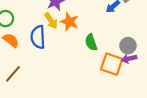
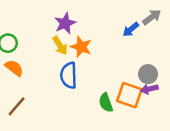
blue semicircle: (38, 37) -> (69, 75), moved
green semicircle: (91, 42) -> (106, 103), moved

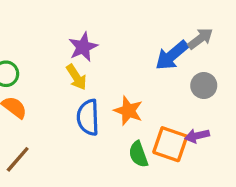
blue arrow: (131, 29) -> (172, 55), size x1.5
orange star: (81, 47) -> (128, 111), moved
gray circle: (148, 74) -> (204, 86), moved

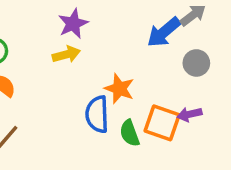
yellow arrow: (76, 77) -> (66, 54), turned -72
blue semicircle: (88, 117) -> (97, 114), moved

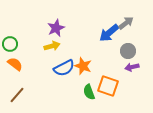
blue semicircle: (97, 114) -> (64, 68), moved, turned -115
purple arrow: (189, 114) -> (132, 67), moved

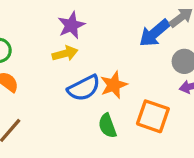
orange star: (83, 66) -> (114, 85), turned 30
green semicircle: (89, 92) -> (107, 126), moved

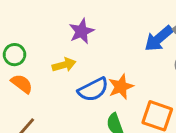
yellow arrow: (65, 54) -> (64, 65), moved

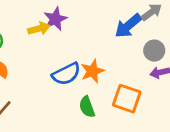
yellow arrow: (64, 65) -> (39, 29), moved

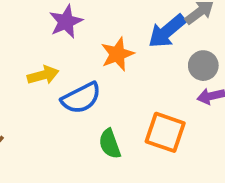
yellow arrow: (39, 29) -> (43, 75), moved
orange star: (92, 71) -> (117, 54), moved

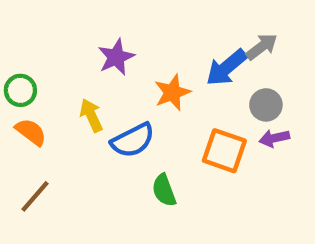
yellow arrow: (43, 75) -> (91, 115), turned -100
orange square: (165, 132) -> (224, 151), moved

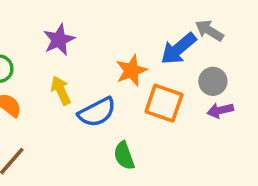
gray arrow: (262, 47) -> (209, 31), turned -112
purple star: (116, 57) -> (59, 40), moved
orange square: (224, 151) -> (164, 103), moved

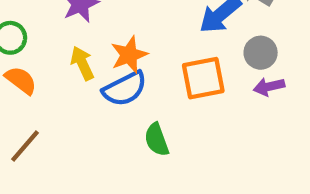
orange star: (131, 70) -> (129, 55), moved
orange square: (164, 103) -> (203, 78), turned -30

